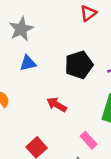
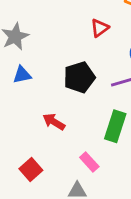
red triangle: (88, 13) -> (100, 28), moved

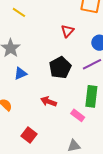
pink rectangle: (89, 162) -> (78, 115), moved
red square: (31, 169) -> (29, 135), moved

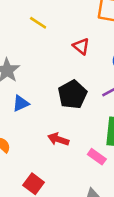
yellow line: (19, 12) -> (38, 23), moved
red triangle: (67, 31) -> (81, 46), turned -32

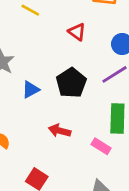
blue triangle: (21, 103) -> (31, 89), moved

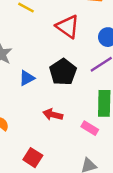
red triangle: (77, 32) -> (68, 27), size x1.5

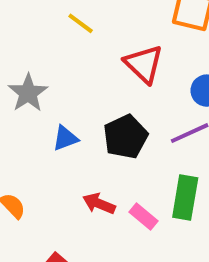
pink rectangle: (90, 128) -> (143, 217), moved

